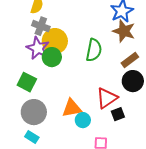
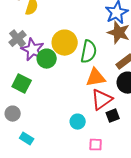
gray cross: (41, 26) -> (18, 39), moved, turned 30
yellow circle: (55, 41) -> (65, 43), moved
orange triangle: (72, 108) -> (96, 78), moved
gray circle: (34, 112) -> (13, 114), moved, size x0.6

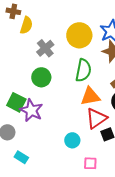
gray cross: (18, 39) -> (45, 48), moved
yellow circle: (65, 43) -> (79, 35), moved
purple star: (33, 50) -> (31, 110), moved

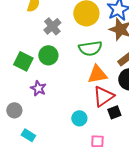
green semicircle: (83, 70) -> (90, 48), turned 70
green square: (16, 102) -> (23, 61), moved
purple star: (31, 110) -> (38, 88), size x0.7

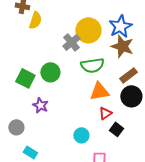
gray cross: (52, 26) -> (71, 42), moved
red triangle: (103, 96) -> (105, 113), size x0.6
black square: (114, 112) -> (116, 129), turned -32

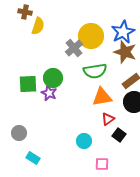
green square: (25, 78) -> (28, 84), turned -30
purple star: (40, 105) -> (49, 93), moved

